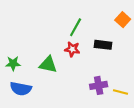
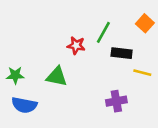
green line: (76, 27) -> (103, 32), moved
red star: (72, 49) -> (76, 45), moved
yellow line: (121, 92) -> (142, 73), moved

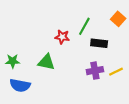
yellow line: (142, 73) -> (116, 72), moved, turned -40
purple cross: (116, 101) -> (95, 71), moved

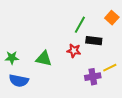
red star: (62, 37) -> (74, 51), moved
purple cross: (95, 71) -> (93, 77), moved

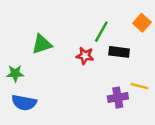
red star: (74, 51) -> (85, 56), moved
green triangle: (44, 59) -> (42, 44), moved, turned -30
yellow line: (110, 68) -> (139, 86), turned 40

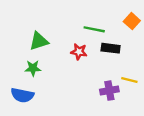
green line: (101, 32) -> (94, 29), turned 72
green star: (15, 73) -> (33, 68), moved

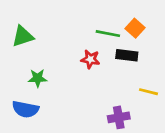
orange square: (132, 21) -> (135, 28), moved
green triangle: (39, 41) -> (23, 36), moved
purple cross: (109, 91) -> (119, 117), moved

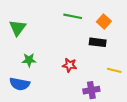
green line: (108, 34) -> (73, 16), moved
green triangle: (23, 36) -> (18, 28), turned -36
red star: (90, 59) -> (70, 65), moved

